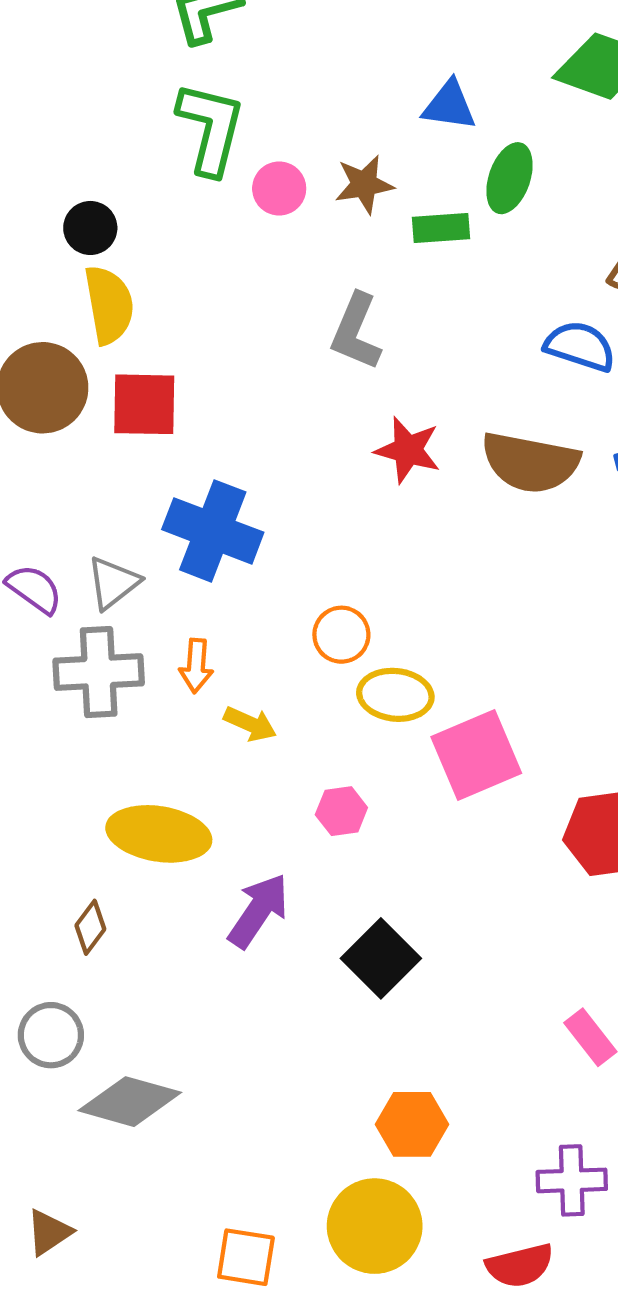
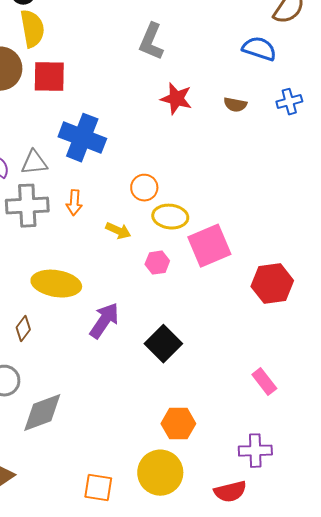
brown semicircle: (530, 462) -> (235, 105), size x0.5
gray triangle: (113, 583) -> (34, 163), turned 32
yellow arrow: (250, 724) -> (118, 231), moved
pink hexagon: (341, 811) -> (157, 263), moved
gray diamond: (130, 1102) -> (42, 413), turned -36

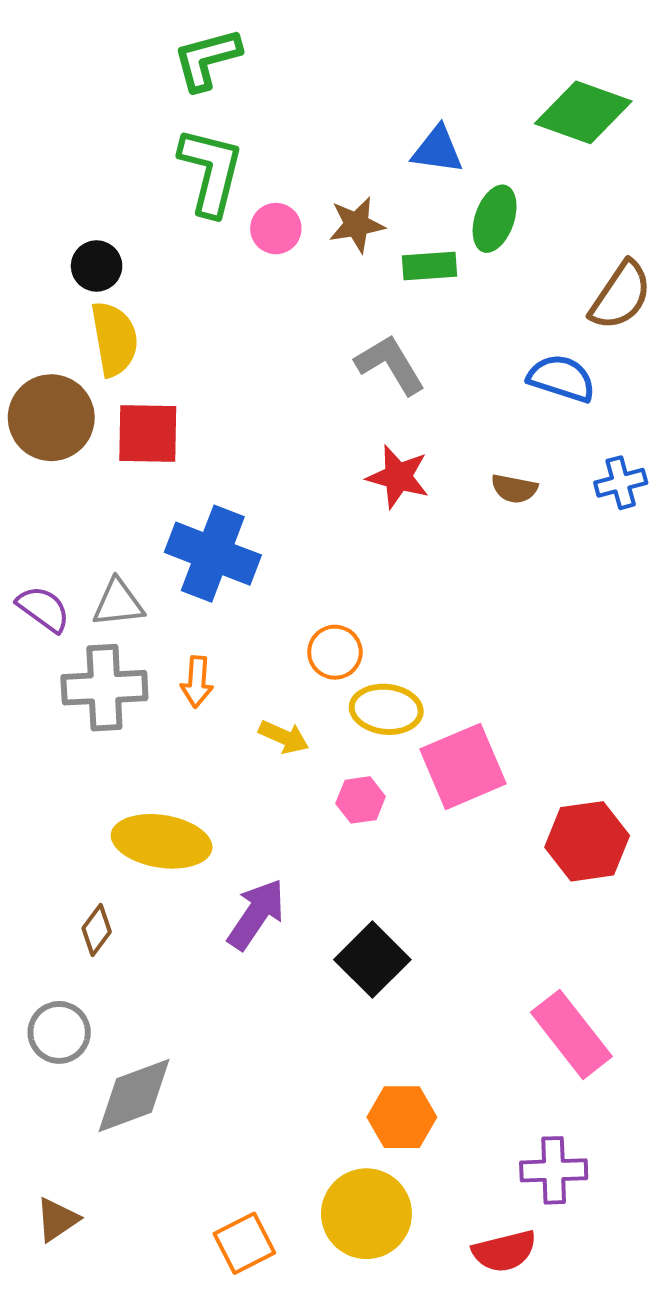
gray L-shape: (151, 42) -> (390, 365), moved, turned 126
pink rectangle: (264, 382) -> (571, 1034), size x1.6
orange square: (98, 488) -> (244, 1243), turned -36

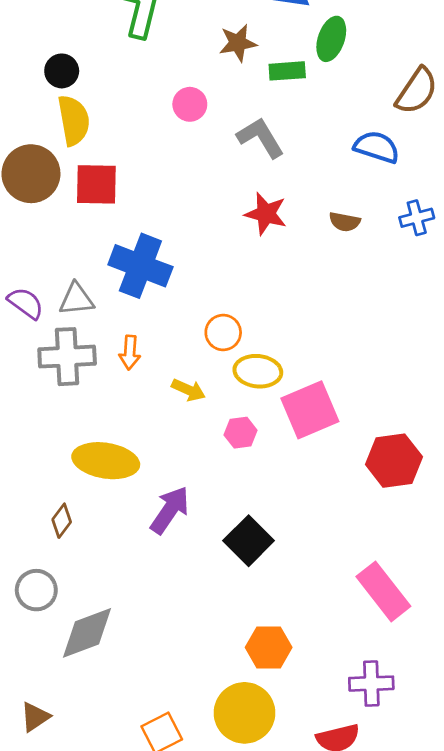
pink circle: (276, 229) -> (190, 104), moved

